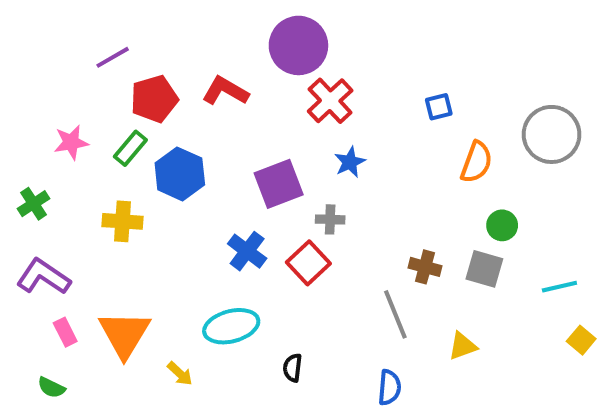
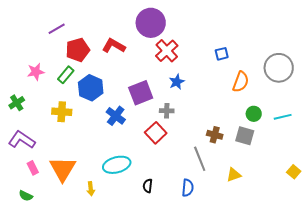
blue cross: (247, 251) -> (116, 116), moved
cyan line: (559, 287) -> (283, 117), moved
yellow arrow: (180, 374) -> (91, 189), turned 40
blue semicircle: (389, 387) -> (188, 188), moved

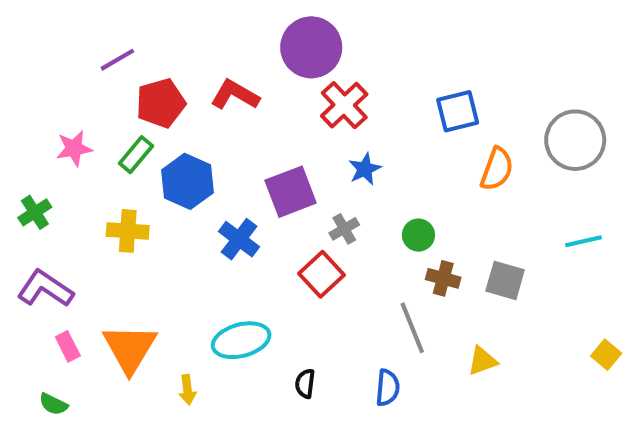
blue square: (222, 54) -> (458, 111), size x1.5
gray cross: (167, 111) -> (344, 229), turned -32
green circle: (254, 114) -> (418, 235), moved

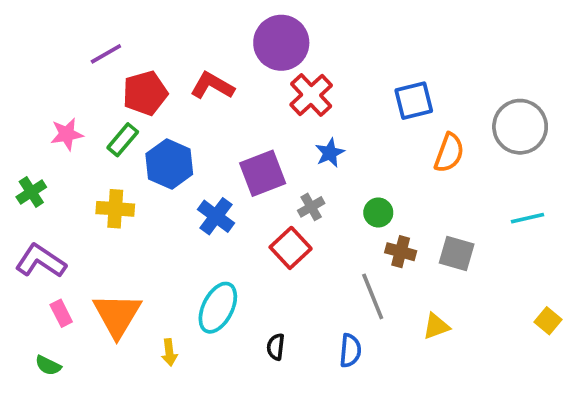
cyan ellipse: (241, 340) -> (218, 308), turned -48

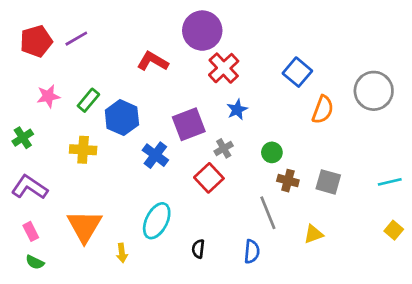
red pentagon: (145, 93) -> (36, 41), moved
blue square: (414, 101) -> (297, 72), turned -36
cyan line: (528, 218) -> (390, 182), moved
pink rectangle: (61, 313) -> (31, 231), moved

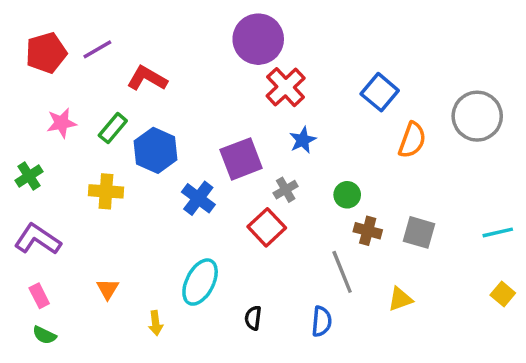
red L-shape: (153, 61) -> (147, 78), moved
orange triangle: (84, 226) -> (108, 289), size x0.5

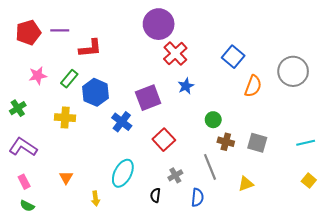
purple line: (97, 49) -> (60, 30), turned 30
red L-shape: (147, 78) -> (90, 48), turned 145
gray cross: (286, 190) -> (175, 175), moved

